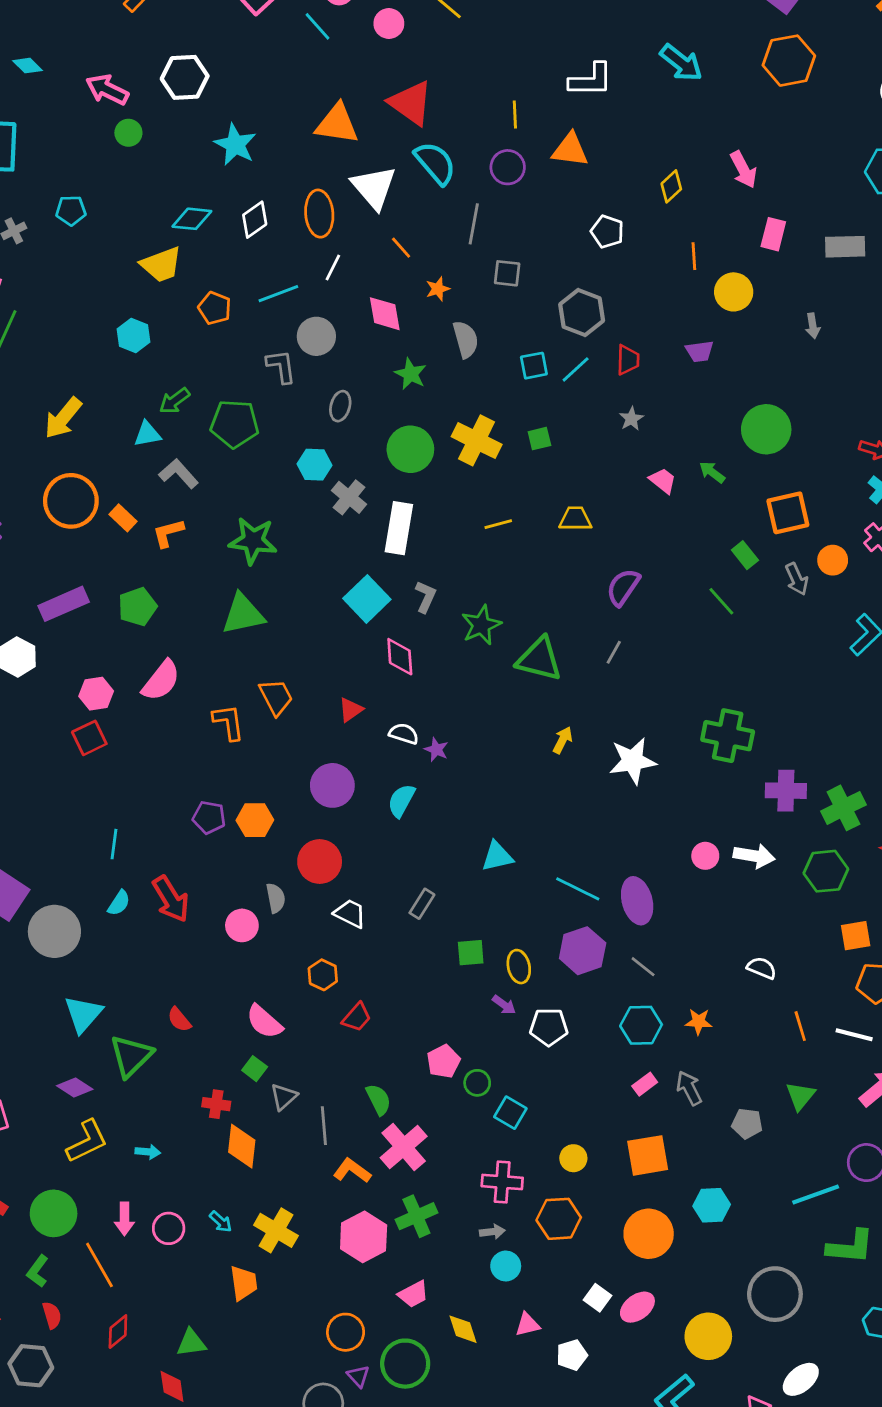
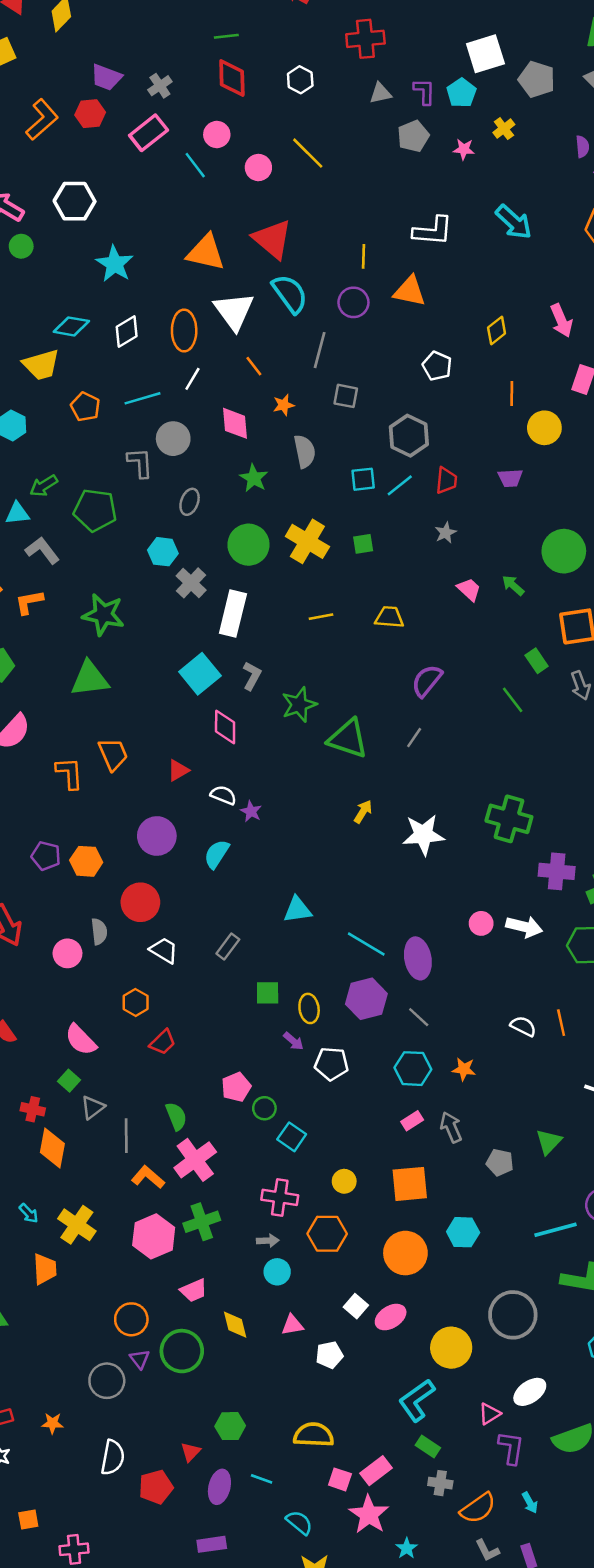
orange line: (800, 1026) -> (561, 1023), moved

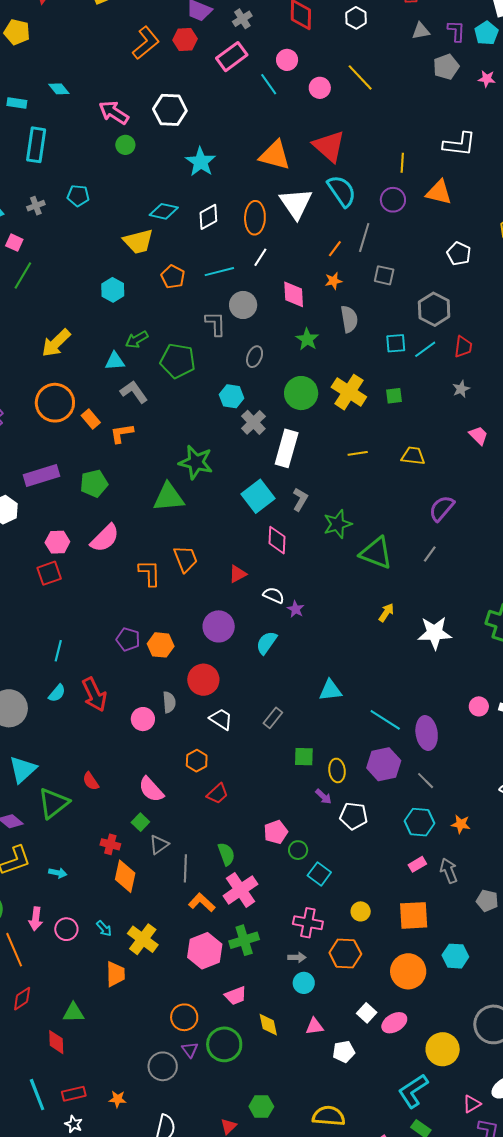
orange line: (254, 366) -> (335, 249), moved, turned 72
green star: (103, 615) -> (196, 462), moved

